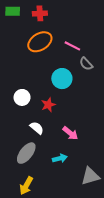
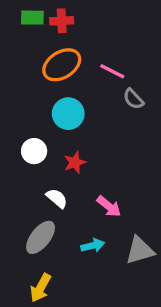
green rectangle: (13, 11) -> (32, 18), moved
cyan circle: (62, 79) -> (68, 114), moved
gray triangle: (90, 176) -> (140, 250), moved

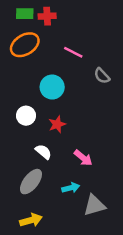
orange ellipse: (62, 65) -> (25, 45), moved
pink line: (112, 71) -> (73, 52), moved
gray triangle: (140, 250) -> (94, 205), moved
yellow arrow: (41, 288) -> (31, 220), turned -135

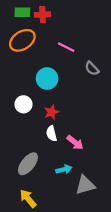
white semicircle: (43, 152) -> (52, 133), moved, turned -144
yellow arrow: (31, 220) -> (28, 199), turned -114

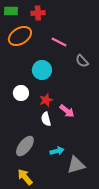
green rectangle: (22, 12) -> (11, 11), moved
pink arrow: (75, 142) -> (67, 111), moved

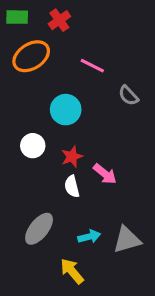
red cross: (38, 13) -> (59, 20), turned -32
gray triangle: (76, 165) -> (127, 240), moved
yellow arrow: (25, 177) -> (72, 271), moved

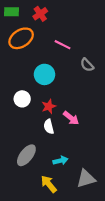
gray triangle: (127, 240) -> (86, 179), moved

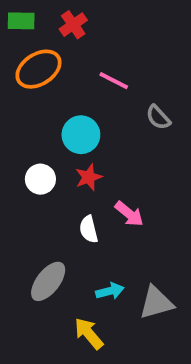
red star: (49, 106) -> (89, 177), moved
gray triangle: (86, 179) -> (156, 303), moved

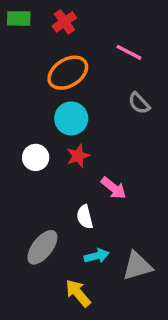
orange ellipse: (38, 69) -> (68, 73), moved
pink line: (114, 81) -> (129, 52), moved
white semicircle: (89, 229) -> (85, 217), moved

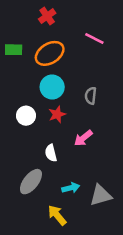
green rectangle: (19, 18) -> (14, 50), moved
gray semicircle: (139, 103) -> (91, 96), moved, turned 49
pink arrow: (114, 188) -> (83, 138), turned 102
white semicircle: (85, 217) -> (51, 153), moved

